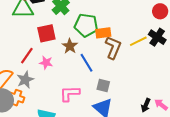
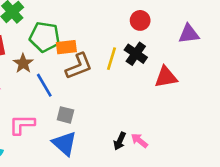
yellow line: (138, 41) -> (111, 59), turned -48
brown L-shape: (113, 48) -> (79, 66), turned 45

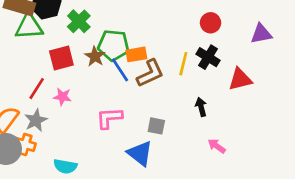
brown star: (23, 63) -> (95, 56), moved
blue line: (44, 85) -> (120, 70), moved
gray square: (65, 115) -> (156, 126), moved
pink L-shape: (22, 125) -> (109, 118), moved
black arrow: (120, 141) -> (201, 107), moved, turned 144

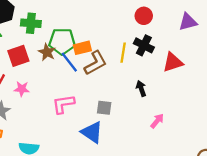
green cross: (79, 21) -> (31, 23), turned -36
pink arrow: (217, 146) -> (157, 121), turned 98

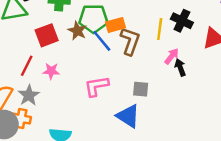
brown L-shape: (95, 63) -> (130, 41), turned -40
pink arrow: (157, 121) -> (172, 56), moved

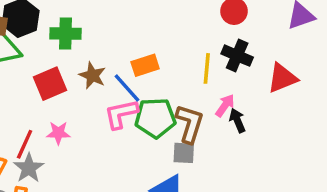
green pentagon: (93, 19) -> (155, 118), moved
brown L-shape: (130, 41) -> (190, 124), moved
red line: (27, 66) -> (25, 144), moved
pink L-shape: (96, 86) -> (121, 114), moved

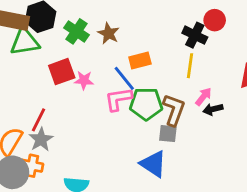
green cross: (65, 34) -> (76, 31), turned 30
black cross: (237, 56) -> (195, 35), moved
brown star: (92, 75) -> (108, 33), moved
black arrow: (237, 120) -> (213, 109), turned -84
pink star: (58, 133) -> (84, 80), moved

